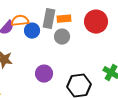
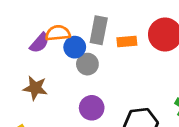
orange rectangle: (64, 19) -> (127, 42), moved
gray circle: (62, 37) -> (87, 64), moved

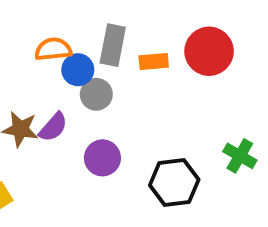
purple semicircle: (39, 43) -> (53, 127), moved

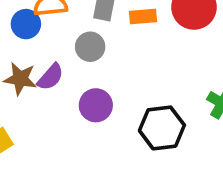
blue circle: (78, 70) -> (26, 24), moved

